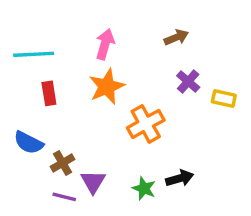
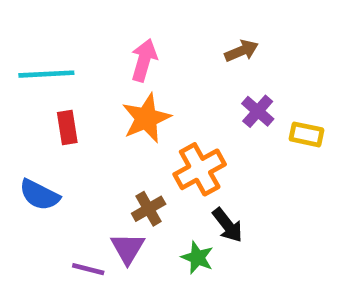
brown cross: (63, 163) -> (149, 209), moved
black arrow: (180, 178) -> (228, 225), moved, turned 68

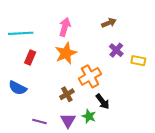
red rectangle: (67, 128) -> (30, 57), turned 32
purple triangle: (128, 248) -> (68, 120), moved

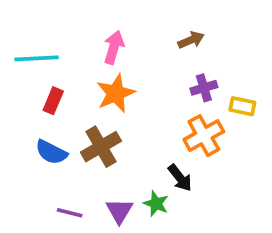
purple cross: (116, 50) -> (204, 88), turned 32
orange cross: (90, 76) -> (204, 136), moved
blue semicircle: (18, 88) -> (51, 152), moved
brown cross: (67, 94) -> (101, 147), moved, size x1.5

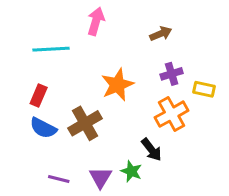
pink arrow: (114, 47) -> (96, 21), moved
cyan line: (37, 58) -> (51, 49), moved
orange star: (116, 93) -> (117, 85), moved
red rectangle: (53, 101) -> (39, 96), moved

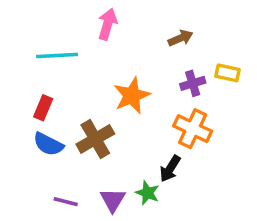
yellow rectangle: (204, 89) -> (227, 73), moved
orange cross: (172, 114) -> (193, 129), turned -36
black arrow: (151, 150) -> (170, 169), turned 70

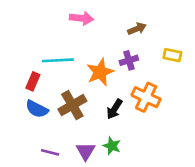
pink arrow: (107, 24) -> (82, 18), turned 80
cyan line: (57, 56) -> (58, 60), moved
purple cross: (193, 83) -> (129, 60), moved
black arrow: (170, 169) -> (114, 109), moved

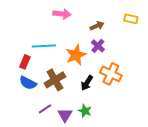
brown arrow: (137, 29) -> (97, 26), moved
yellow rectangle: (172, 55) -> (131, 19), moved
purple cross: (129, 60) -> (98, 46), turned -32
purple line: (50, 152) -> (45, 109), moved, turned -48

